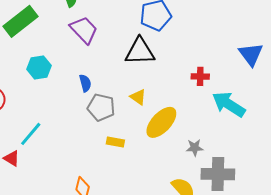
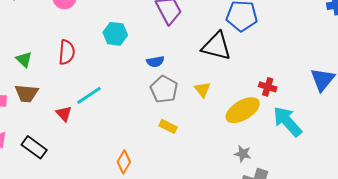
blue semicircle: (85, 83) -> (155, 62), turned 78
yellow ellipse: (161, 122) -> (243, 110), moved

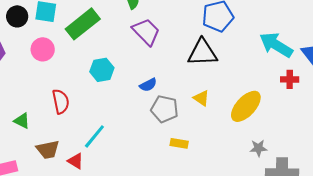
red cross: (268, 87) -> (290, 79), moved
brown trapezoid: (27, 93) -> (48, 150), moved
cyan arrow: (287, 121) -> (276, 45), moved

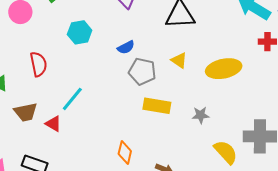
yellow ellipse: (246, 106) -> (224, 69), turned 36
yellow rectangle: (179, 143) -> (157, 106), size x1.5
gray star: (258, 148) -> (201, 115), moved

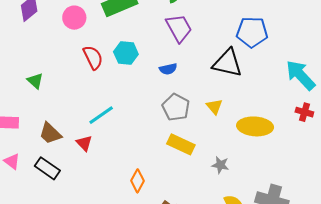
blue semicircle: (126, 47) -> (168, 69), moved
red semicircle: (38, 64) -> (93, 57), moved, turned -30
brown trapezoid: (26, 112) -> (50, 133), moved, turned 40
red triangle: (53, 124) -> (84, 143), moved

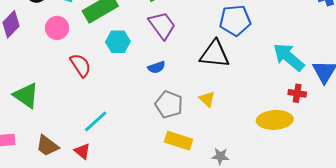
cyan hexagon: (126, 53) -> (118, 42), moved
green triangle: (35, 81) -> (26, 95), size x1.6
yellow ellipse: (255, 126) -> (275, 120), moved

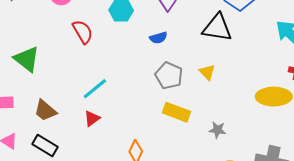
red triangle: (82, 151) -> (92, 119), moved, turned 42

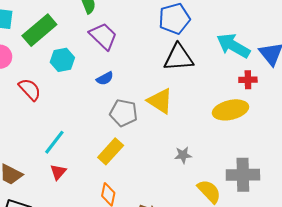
black triangle: (217, 28) -> (179, 57), moved
yellow triangle: (207, 72) -> (160, 101), size x1.6
yellow rectangle: (177, 112) -> (111, 151), moved, turned -56

